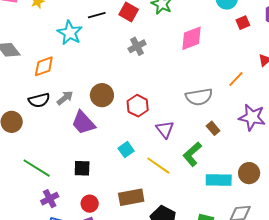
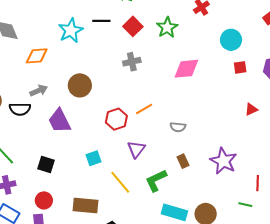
orange line: (236, 79) -> (144, 109), moved
brown circle: (102, 95) -> (80, 85), moved
gray semicircle: (199, 97) -> (178, 127), size x0.6
gray arrow: (65, 98) -> (39, 91), moved
black semicircle: (39, 100) -> (20, 109), moved

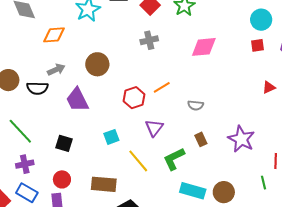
cyan circle: (231, 40) -> (261, 20), moved
green line: (245, 205) -> (264, 183), turned 64

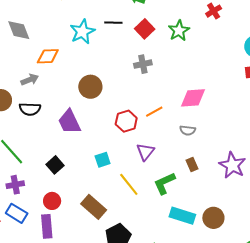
pink diamond: (204, 47) -> (193, 98), moved
gray arrow: (56, 70) -> (30, 80), moved
black square: (64, 143) -> (55, 165), turned 30
brown rectangle: (104, 184) -> (94, 207), turned 35

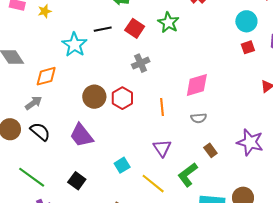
black semicircle: (30, 109) -> (40, 132), turned -130
orange line: (154, 112) -> (162, 107), turned -54
red hexagon: (126, 121) -> (122, 98), moved

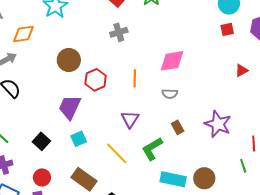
red hexagon: (122, 98) -> (96, 80), moved
purple trapezoid: (81, 135) -> (70, 107), moved, turned 56
cyan square: (122, 165) -> (79, 139), moved

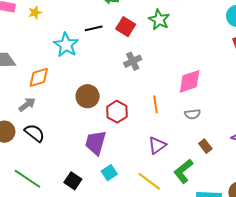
purple triangle: (130, 119) -> (157, 145), turned 30

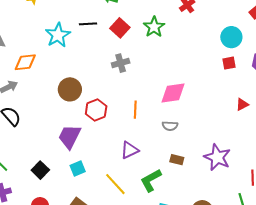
brown rectangle: (205, 146) -> (177, 160), turned -48

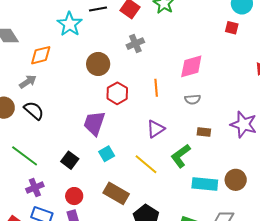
red square: (229, 63) -> (232, 28), moved, turned 32
brown circle: (70, 89) -> (98, 64), moved

